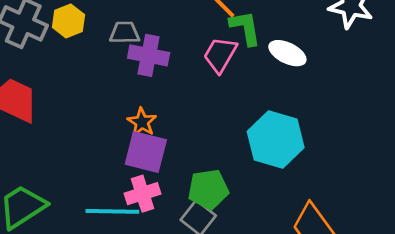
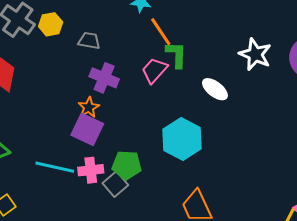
white ellipse: (287, 53) -> (215, 89), moved
purple cross: (149, 55) -> (104, 78), moved
pink cross: (142, 194) -> (91, 170), moved

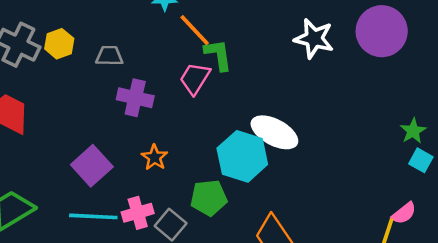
white ellipse: (215, 89) -> (274, 132), moved, size x1.4
orange star: (89, 107) -> (154, 157), moved
purple square: (87, 129) -> (92, 166), moved, turned 32
green pentagon: (127, 165) -> (209, 198), moved

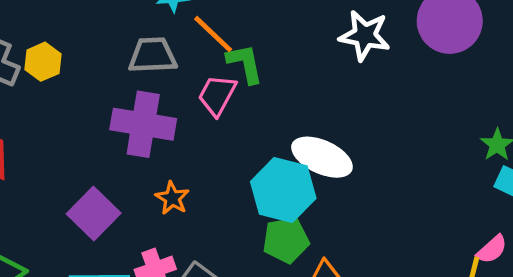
gray trapezoid: (109, 56) -> (153, 55), moved, size x1.4
purple cross: (135, 98) -> (143, 124), size x1.4
green pentagon: (209, 198) -> (286, 240), moved

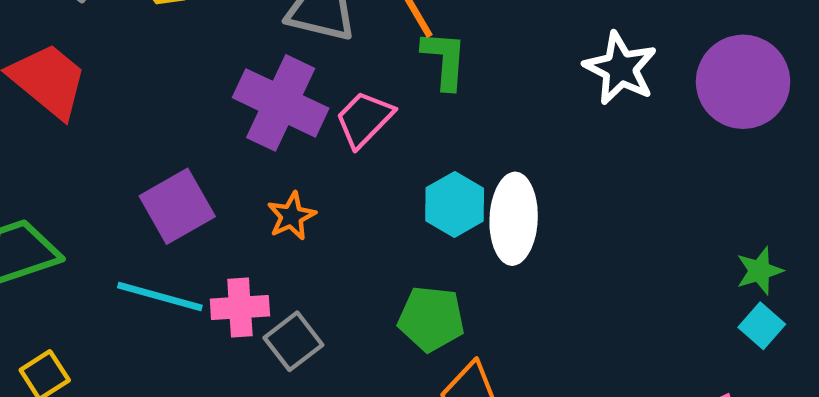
pink trapezoid: (217, 95) -> (364, 119), moved
white ellipse: (322, 157) -> (514, 219), turned 52
cyan hexagon: (283, 190) -> (455, 204), moved, size x0.7

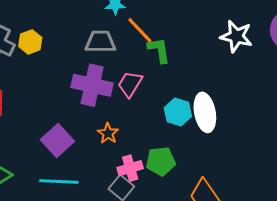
pink cross: (240, 307) -> (130, 168), moved
green pentagon: (431, 319) -> (161, 161), moved

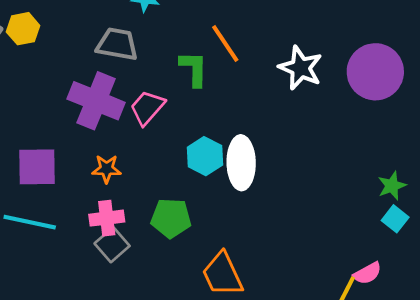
orange line: (140, 30) -> (225, 43), moved
orange star: (108, 133) -> (107, 169), turned 30
purple square: (57, 140) -> (37, 167), turned 32
pink cross: (130, 168) -> (107, 218), moved

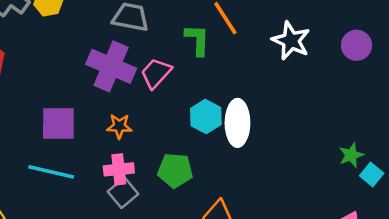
purple circle: (375, 72) -> (356, 45), size x0.6
green star: (392, 186) -> (351, 155), moved

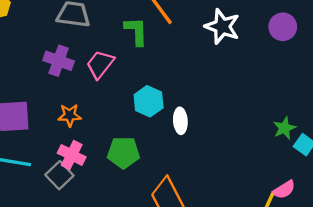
purple cross: (111, 66) -> (59, 61), size x0.7
white ellipse: (237, 123) -> (180, 121), moved, size x0.6
pink cross: (119, 169) -> (72, 155), turned 36
gray square: (123, 193) -> (59, 175), moved

